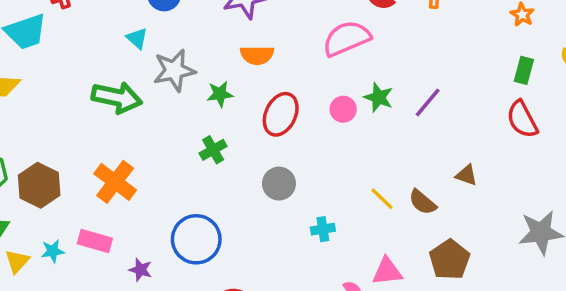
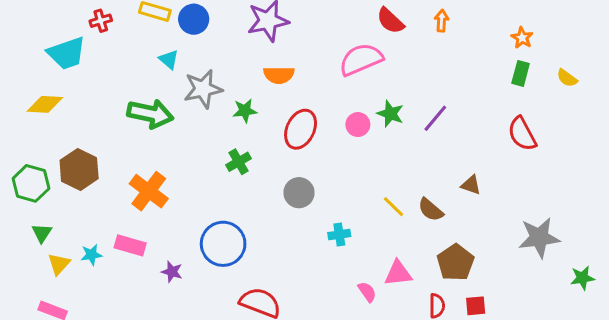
green rectangle: (524, 70) -> (521, 73), moved
brown hexagon: (39, 185) -> (79, 169), moved

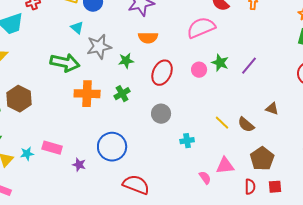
orange cross: (149, 191) -> (87, 94), moved, turned -35

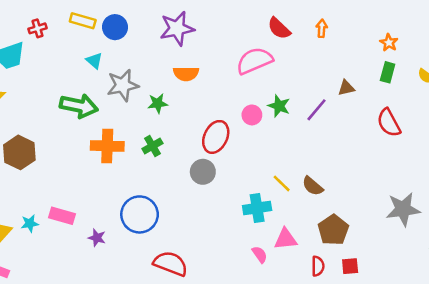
red ellipse: (162, 73) -> (216, 137), moved
brown triangle: (272, 109) -> (346, 88), moved, turned -32
cyan cross: (187, 141) -> (257, 208), moved, size x1.5

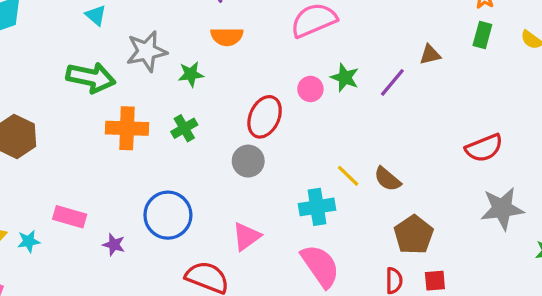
cyan triangle: (94, 61) -> (96, 15), moved
red semicircle: (389, 123) -> (484, 148), moved, turned -84
cyan star: (30, 223) -> (29, 241), moved
pink triangle: (285, 239) -> (247, 236), moved, turned -30
pink semicircle: (260, 254) -> (320, 266), size x2.0

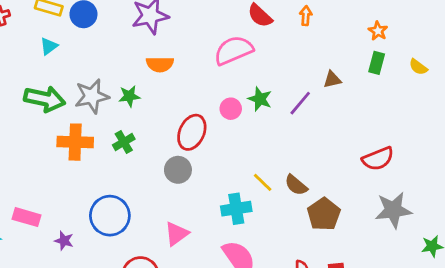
cyan triangle: (96, 15) -> (49, 46), turned 42
gray star: (147, 51) -> (92, 96), moved
brown pentagon: (414, 235) -> (324, 214), moved

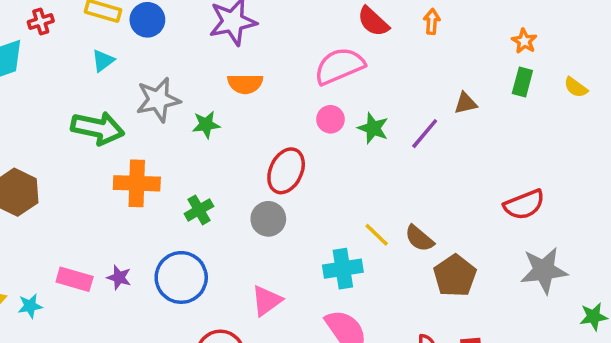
gray star: (92, 96) -> (158, 100), moved
pink circle: (231, 109) -> (330, 119), moved
green cross: (124, 142) -> (199, 210), moved
purple star: (64, 241) -> (119, 277), moved

